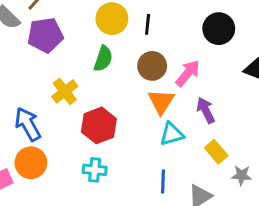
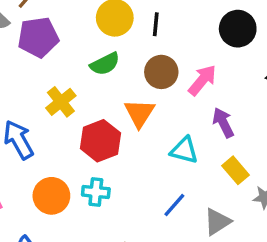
green semicircle: (103, 59) -> (105, 64), turned 45
orange triangle: (161, 101) -> (139, 113), moved
cyan triangle: (172, 134) -> (184, 150), turned 30
orange circle: (31, 163) -> (51, 196), moved
blue line: (163, 182) -> (174, 205), turned 40

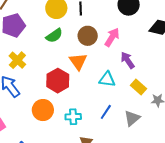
yellow cross: (61, 102) -> (17, 60), moved
cyan cross: (96, 192) -> (73, 117), moved
orange circle: (51, 196) -> (43, 110), moved

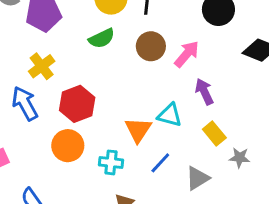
orange triangle: (78, 61) -> (138, 130), moved
red hexagon: (58, 81) -> (77, 104), moved

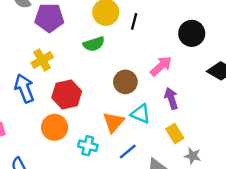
brown circle: (151, 46) -> (125, 82), moved

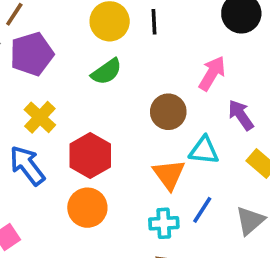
cyan cross: (88, 146) -> (164, 223), moved

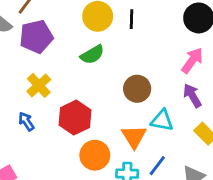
pink arrow: (212, 73) -> (192, 61), moved
blue arrow: (27, 165) -> (26, 121), size x0.6
orange circle: (87, 208) -> (95, 155), moved

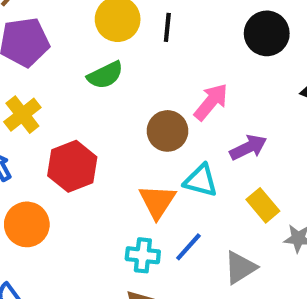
pink arrow: (192, 61) -> (211, 102), moved
purple arrow: (192, 96) -> (248, 147), turned 90
orange circle: (95, 155) -> (27, 224), moved

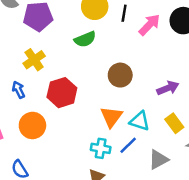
pink arrow: (211, 102) -> (149, 25), moved
cyan triangle: (201, 181) -> (140, 121), moved

